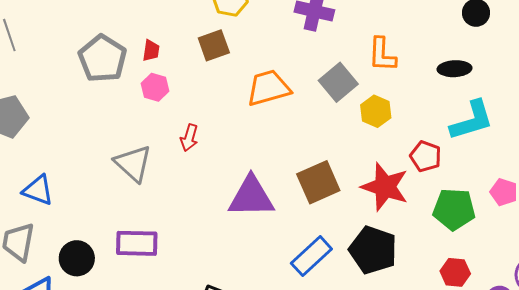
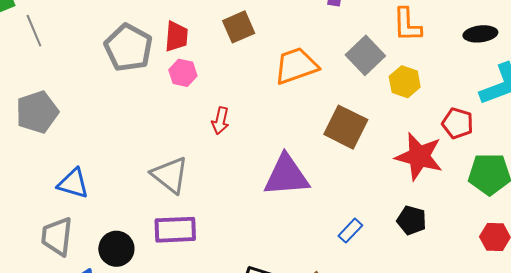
red trapezoid: (151, 50) -> (176, 36), size x1.4
gray triangle: (133, 163) -> (170, 175), moved
brown square: (318, 182) -> (346, 127), moved, turned -36
black pentagon: (373, 250) -> (412, 220), size x0.6
blue rectangle: (311, 256) -> (350, 231), size x0.6

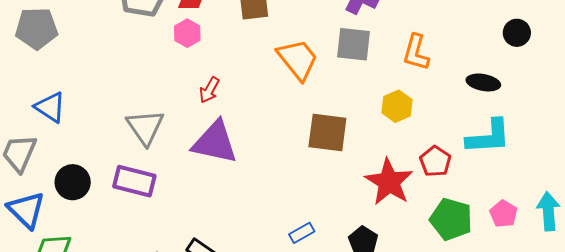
gray square: (365, 55) -> (353, 44), moved, turned 33
orange trapezoid: (296, 66) -> (298, 59), turned 54
brown square: (346, 127) -> (327, 132), turned -36
purple triangle: (286, 175) -> (215, 142), moved

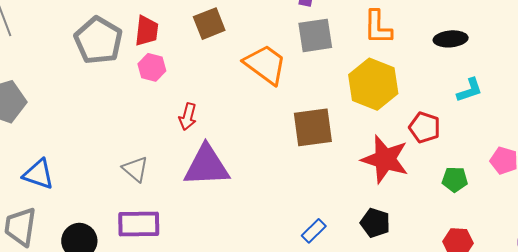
yellow hexagon: (397, 106) -> (373, 84), size x1.6
gray triangle: (145, 127) -> (135, 169), size x0.7
cyan L-shape: (489, 137) -> (470, 90), size x0.6
green pentagon: (451, 219) -> (455, 179), size x0.6

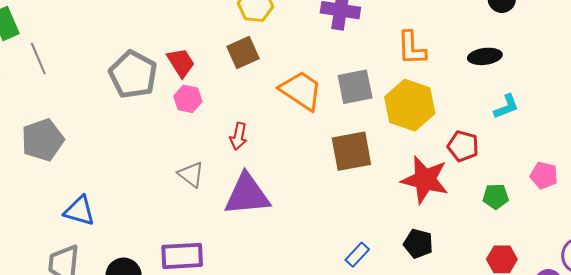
red trapezoid: (147, 31) -> (181, 63), turned -36
gray square: (315, 35) -> (355, 87), moved
red arrow: (188, 117) -> (239, 136), moved
gray triangle: (135, 169) -> (191, 174), moved

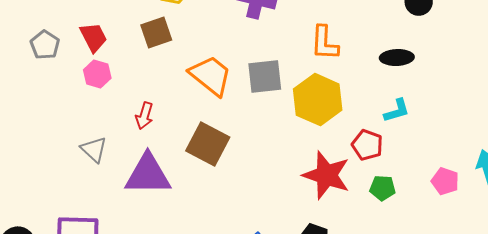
gray pentagon: (133, 74) -> (45, 45), size x0.6
cyan L-shape: (506, 107) -> (397, 111), moved
brown square: (351, 151) -> (208, 144), moved, turned 33
green pentagon: (496, 196) -> (383, 188), moved

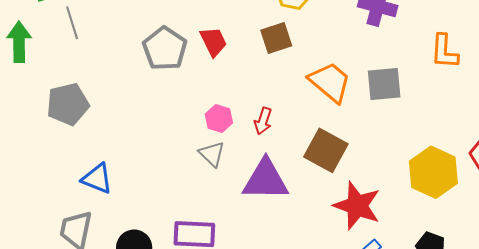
gray pentagon: (45, 45) -> (165, 48), size x1.5
pink hexagon: (97, 74) -> (219, 118), moved
yellow hexagon: (318, 100) -> (433, 172), moved
red star: (326, 175) -> (357, 206), moved

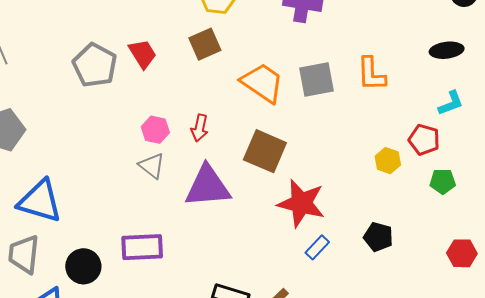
orange L-shape: (444, 51) -> (371, 74), moved
yellow hexagon: (433, 172) -> (388, 161), moved, size x0.5
blue triangle: (97, 179) -> (40, 201), size x1.4

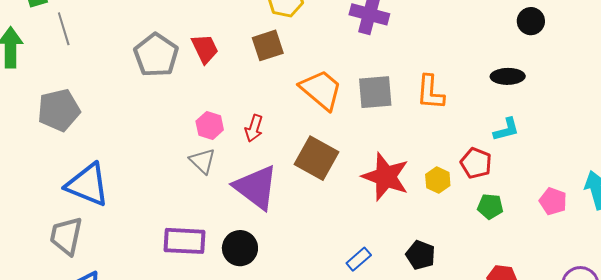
purple triangle: (208, 186) -> (256, 187), turned 36
red star: (301, 203) -> (386, 177), moved
black circle: (83, 266) -> (240, 248), moved

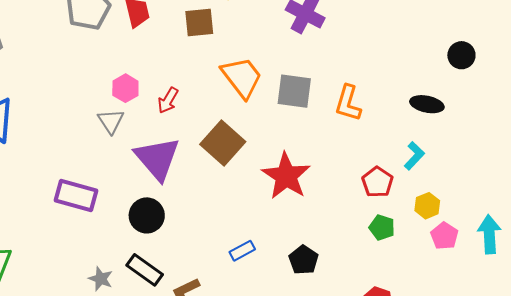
cyan L-shape: (506, 130) -> (414, 156), turned -44
yellow hexagon: (438, 180) -> (427, 206), moved
black circle: (240, 248) -> (147, 215), moved

